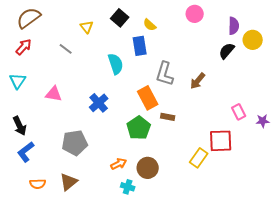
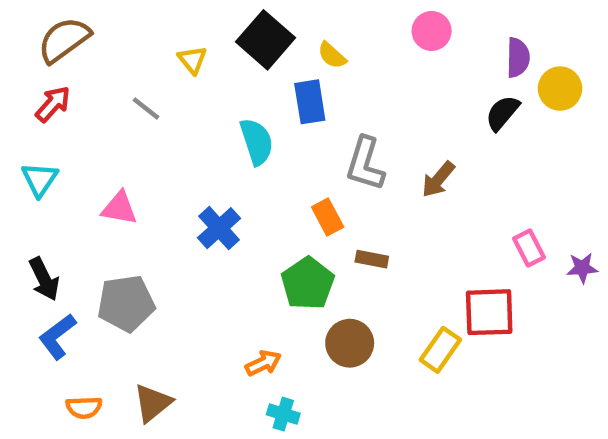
black square: (120, 18) -> (266, 40), size x1.4
orange rectangle: (148, 98) -> (328, 217), size x0.7
gray pentagon: (75, 143) -> (126, 303), moved
brown circle: (148, 168) -> (350, 343), moved

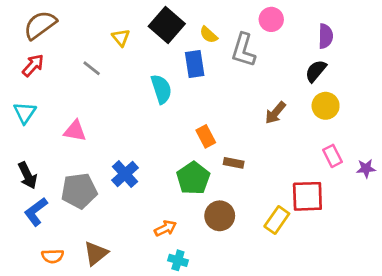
yellow circle: (560, 89) -> (326, 106), moved
gray L-shape: (365, 164) -> (243, 50), moved
blue cross: (219, 228) -> (125, 174), moved

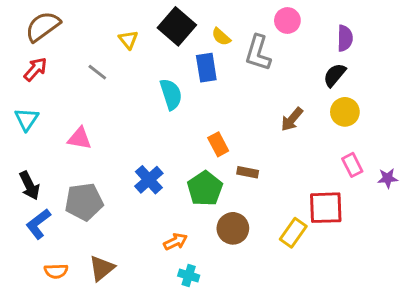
blue cross: (125, 174) -> (149, 180), moved

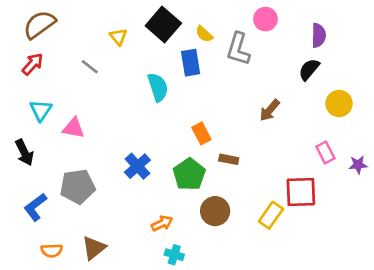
yellow circle: (345, 112) -> (339, 103), moved
cyan triangle: (27, 119) -> (41, 110), moved
black arrow: (29, 186) -> (24, 153), moved

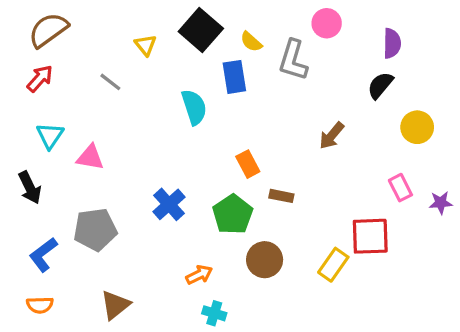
orange semicircle: (52, 251) -> (40, 305), moved

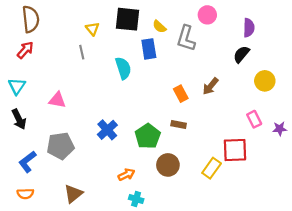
brown semicircle: (48, 30) -> (31, 19), turned 120
black square: (201, 30) -> (128, 19), turned -35
gray line: (110, 82) -> (82, 52), moved, turned 40
cyan triangle: (50, 136) -> (17, 86), moved
orange rectangle: (248, 164) -> (181, 94), moved

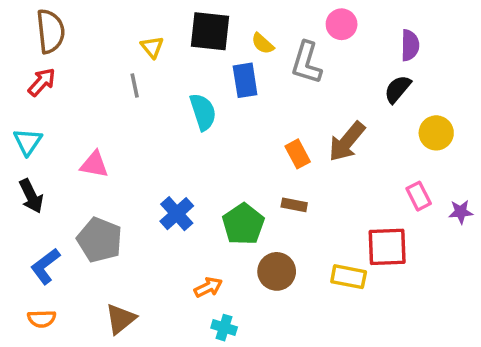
brown arrow: (211, 86) -> (347, 142), size x1.4
gray pentagon: (60, 146) -> (100, 240), turned 30
yellow rectangle: (212, 168) -> (349, 277), turned 66

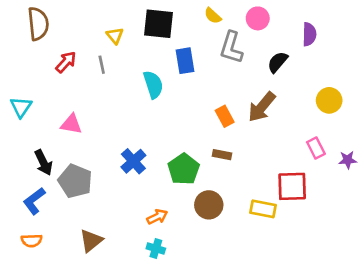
yellow semicircle: (263, 44) -> (213, 16), moved
red arrow: (42, 82) -> (66, 62), moved
black semicircle: (398, 89) -> (278, 62), moved
black arrow: (31, 196) -> (43, 163), moved
cyan cross: (224, 328) -> (156, 249), moved

